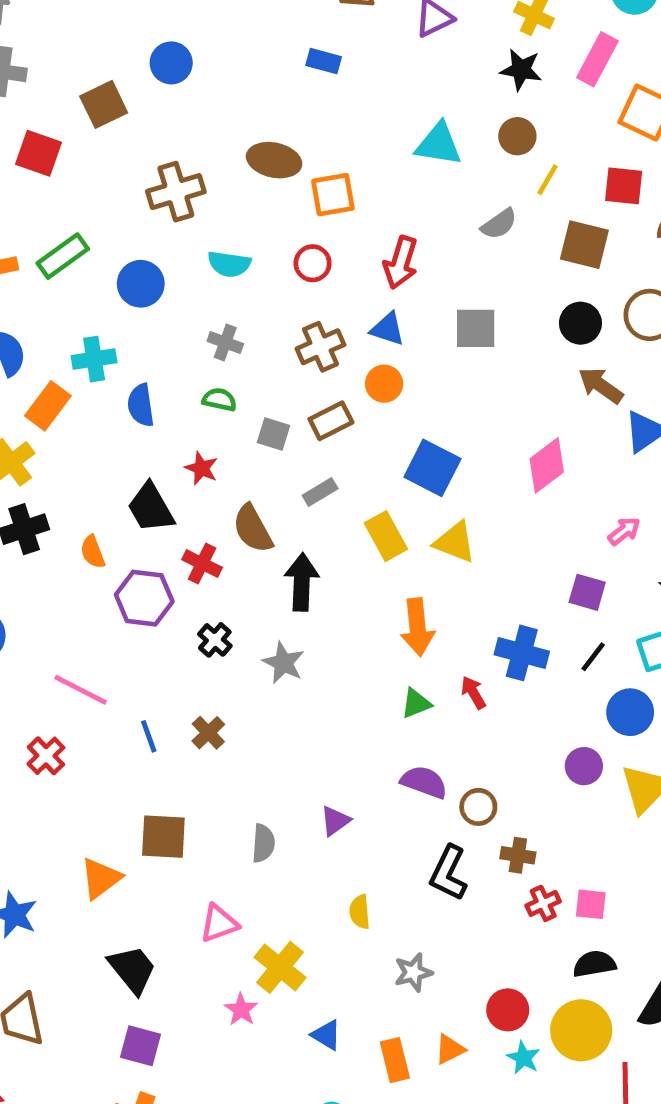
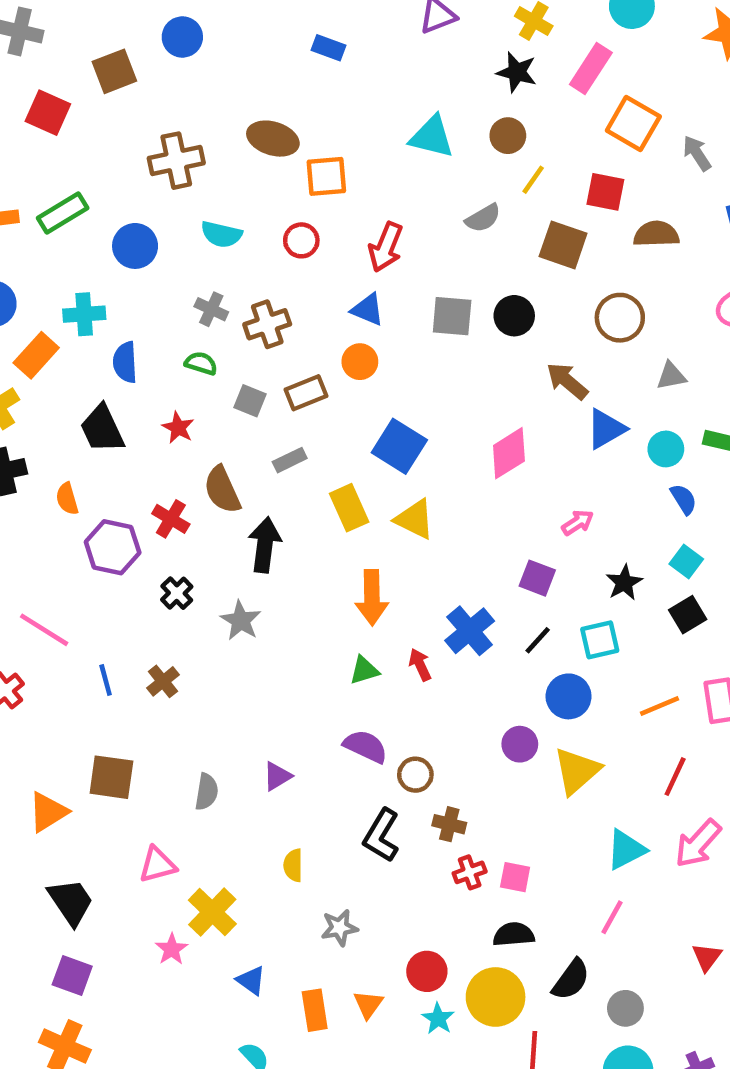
black circle: (580, 323) -> (514, 316), moved
brown cross: (320, 347) -> (267, 324), moved
black trapezoid: (151, 508) -> (102, 429), moved
blue cross: (522, 653) -> (470, 631), turned 30
orange triangle: (450, 1049) -> (368, 1004), turned -32

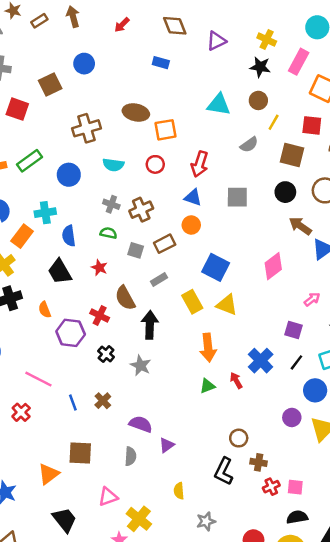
black circle: (514, 316) -> (285, 192), moved
purple semicircle: (365, 746) -> (141, 424), moved

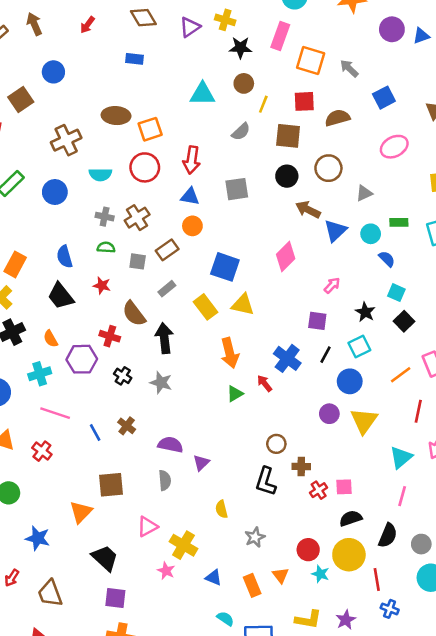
yellow cross: (267, 40) -> (225, 20), moved
red circle: (155, 164) -> (145, 167), size x1.5
cyan cross: (45, 213) -> (40, 374), moved

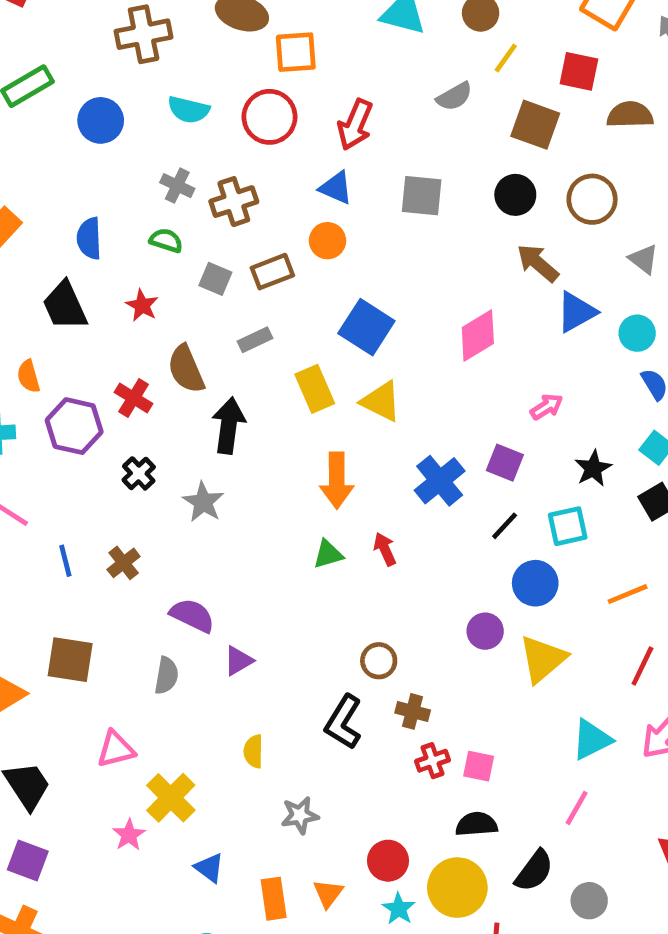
gray triangle: (364, 193) -> (643, 259), turned 48
blue cross: (287, 358) -> (440, 481), moved

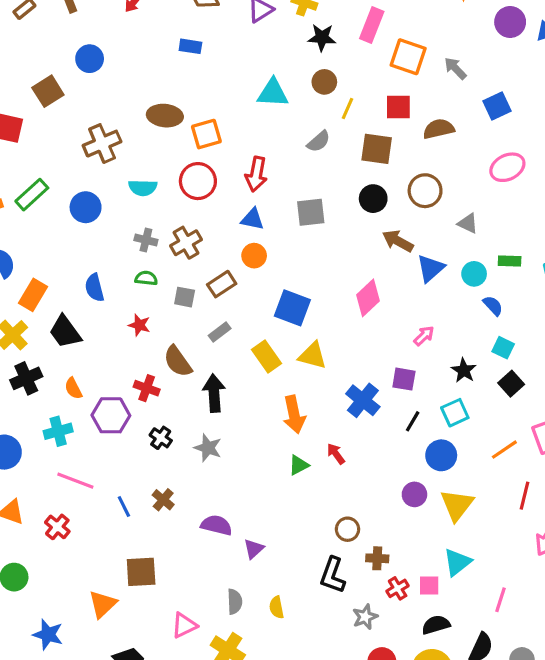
black trapezoid: (65, 306) -> (65, 332), moved
gray semicircle: (166, 676) -> (235, 602), moved
cyan triangle: (592, 740) -> (457, 562), moved
gray star: (300, 815) -> (365, 617), moved

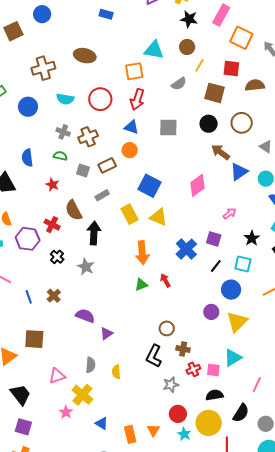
orange square: (206, 134) -> (134, 71), moved
cyan square: (455, 413) -> (243, 264), turned 30

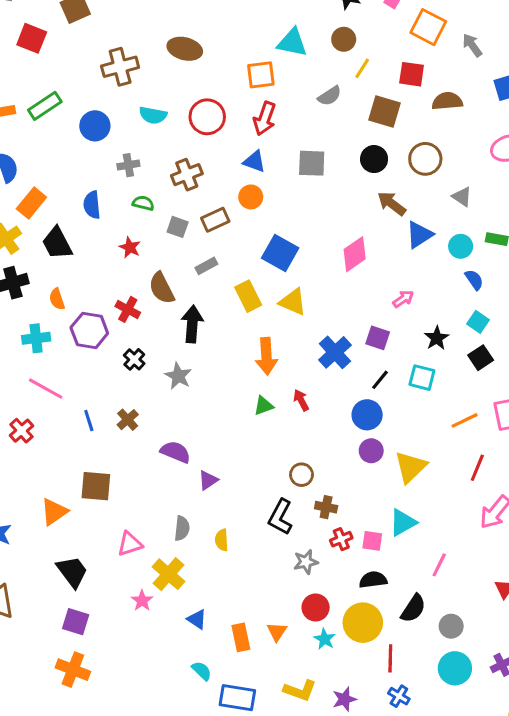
gray cross: (63, 132) -> (128, 165), moved, turned -32
blue circle: (231, 290) -> (367, 415), moved

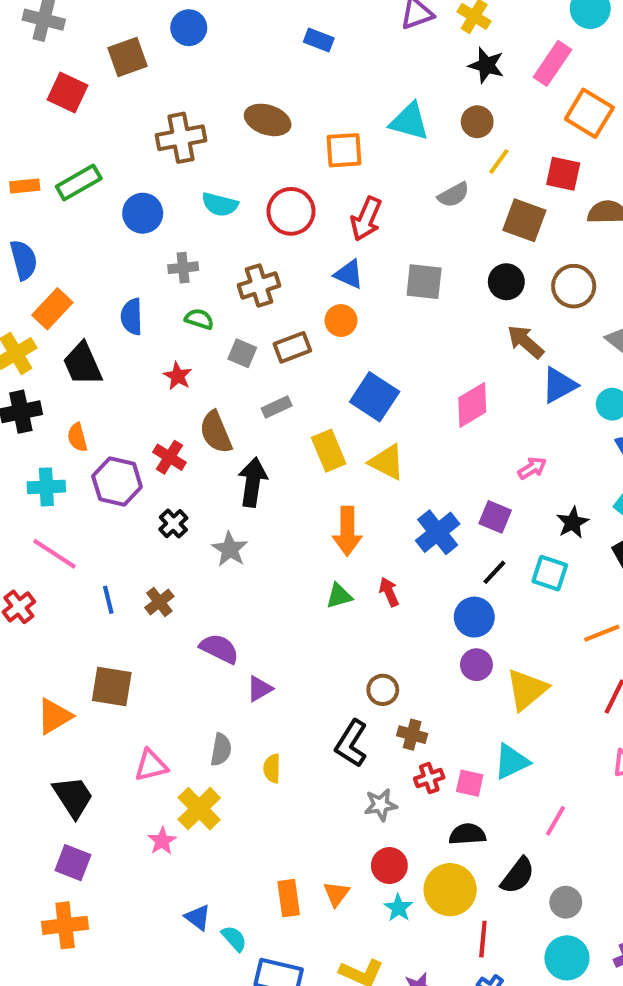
orange square: (261, 75) -> (344, 150), moved
blue triangle: (197, 619) -> (198, 917), moved
orange cross: (73, 670) -> (65, 925), turned -32

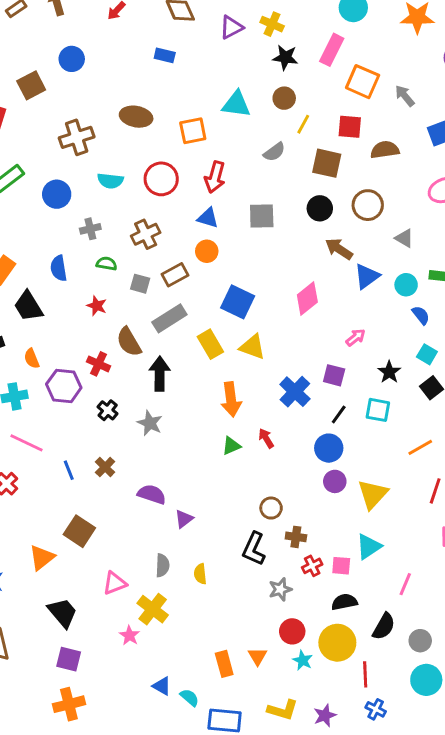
gray rectangle: (277, 407) -> (169, 318), size x1.6
brown square: (112, 686) -> (79, 531), turned 32

